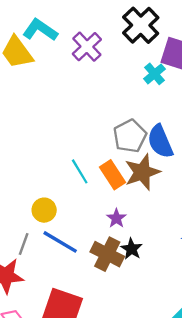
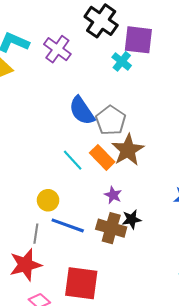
blue semicircle: (160, 141) -> (82, 111), moved
black star: (131, 249) -> (132, 219), turned -30

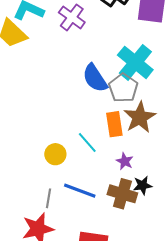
cyan cross: (122, 61) -> (135, 62), moved, size x1.8
orange rectangle: (102, 157) -> (114, 124), turned 35
cyan line: (73, 160) -> (87, 142), moved
yellow circle: (48, 200) -> (55, 154), moved

